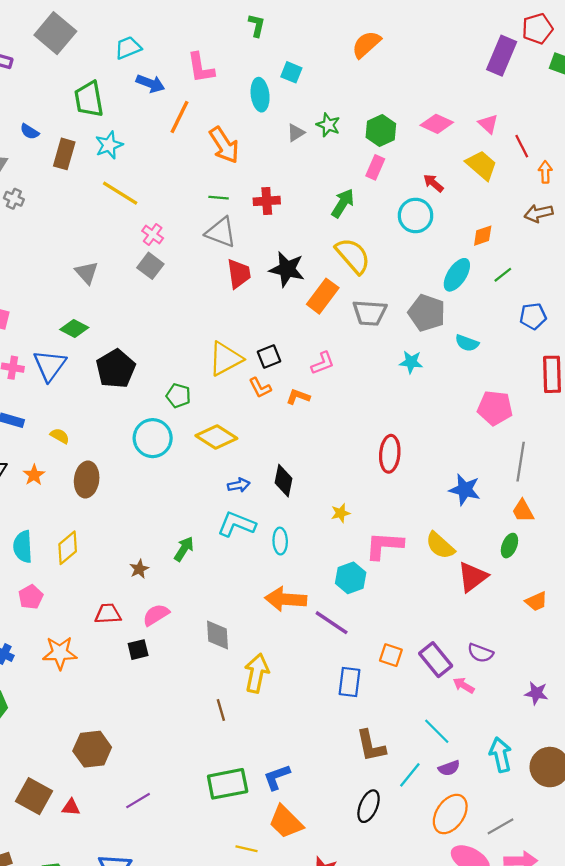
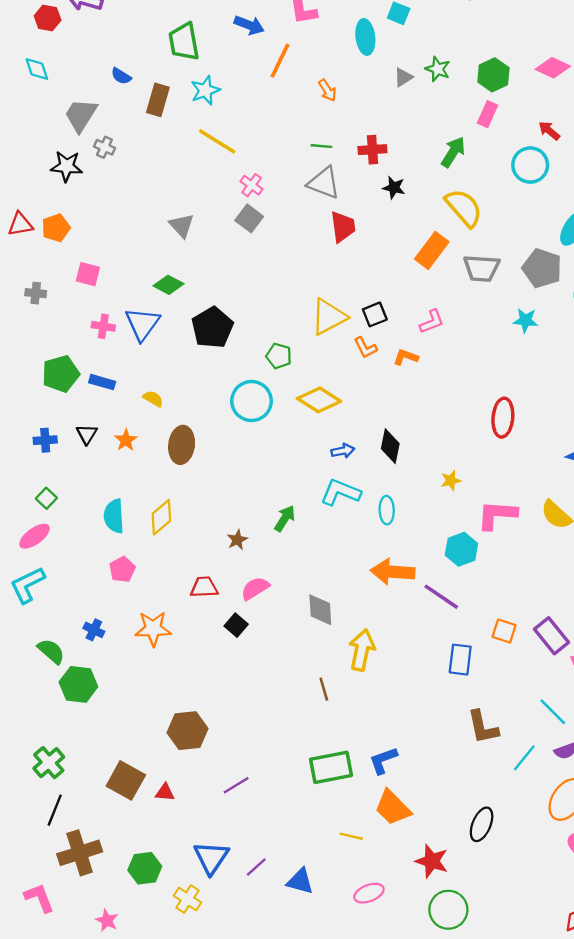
orange arrow: (224, 145) -> (327, 90), size x0.6
black star: (287, 269) -> (394, 188), moved, size x0.6
black square: (138, 650) -> (236, 625), turned -35
black ellipse: (369, 806) -> (482, 824), moved

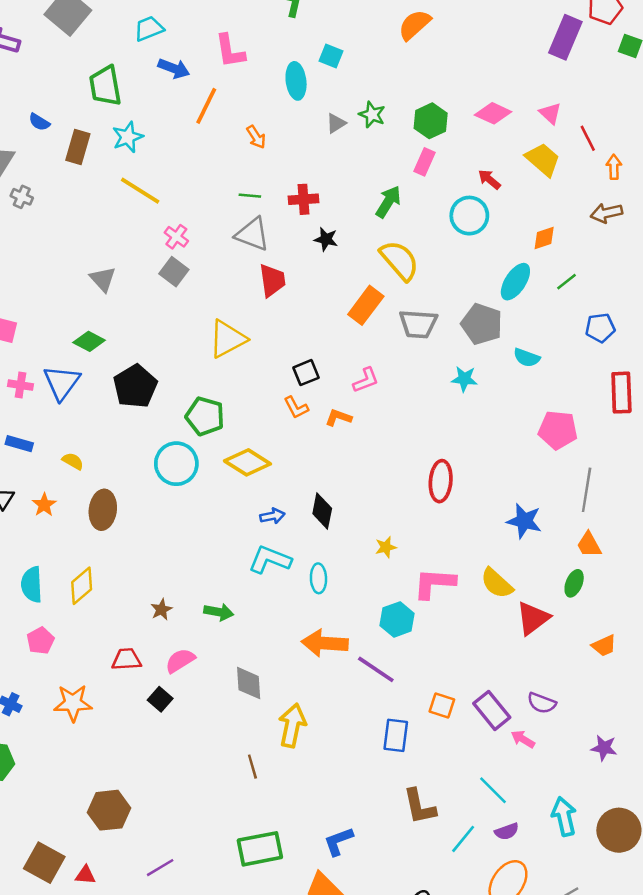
yellow triangle: (329, 317) -> (227, 339), moved
green pentagon: (279, 356) -> (205, 416), size x1.4
green arrow: (285, 518) -> (219, 612), moved, turned 68
blue L-shape: (383, 760) -> (338, 841), moved

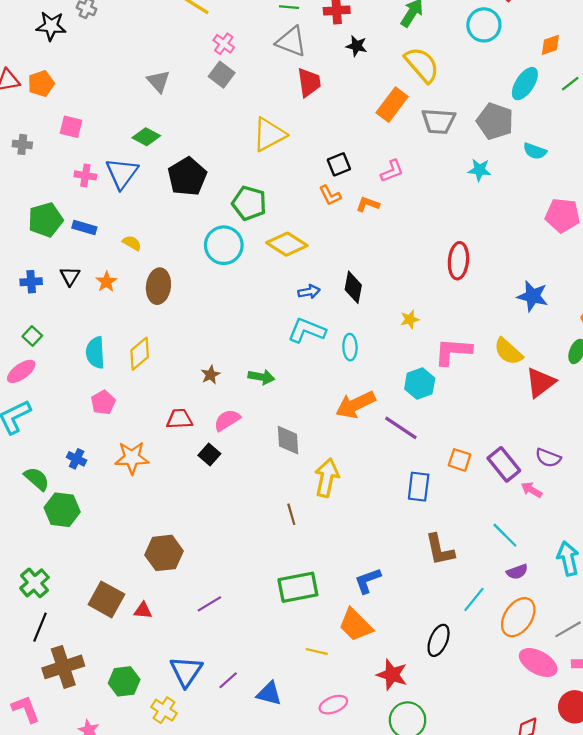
orange arrow: (325, 643) -> (355, 405), turned -30
cyan line: (463, 839) -> (474, 599), moved

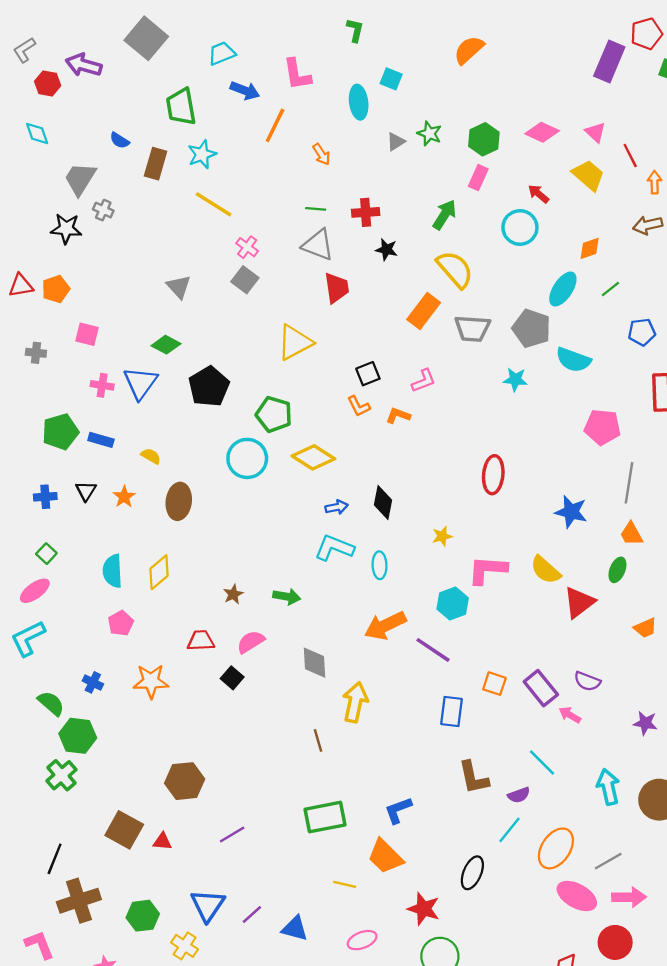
cyan semicircle: (535, 151) -> (573, 360), size x1.4
purple semicircle: (517, 572) -> (519, 795), moved
green cross: (34, 583) -> (62, 775), moved

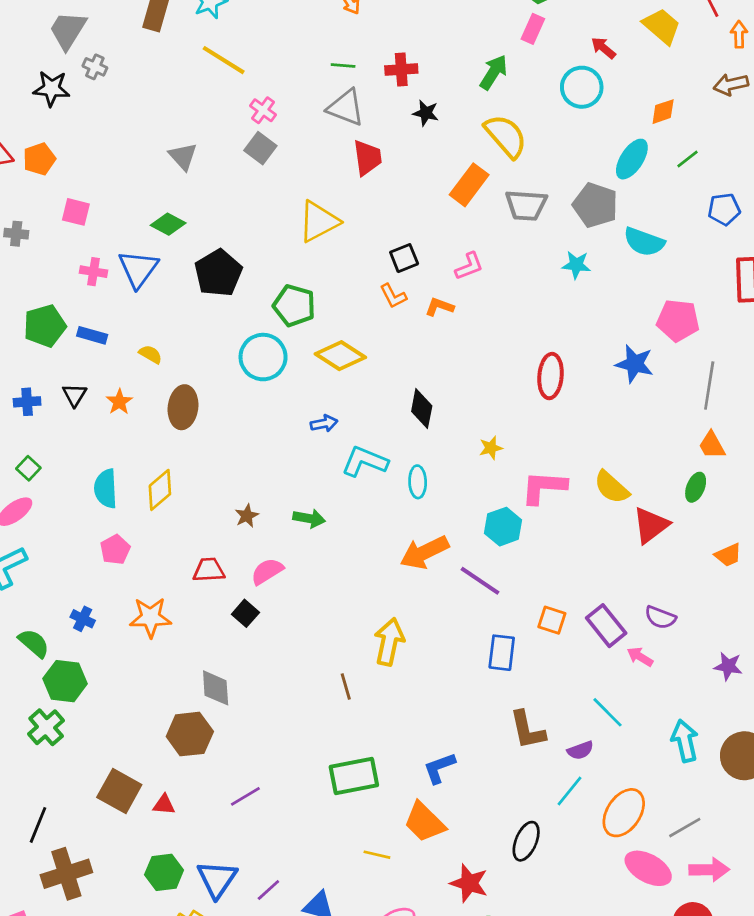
blue arrow: (337, 507) -> (324, 423), moved
blue star: (571, 512) -> (635, 364), moved
gray diamond: (315, 663) -> (216, 688), moved
green hexagon: (143, 916) -> (164, 872), moved

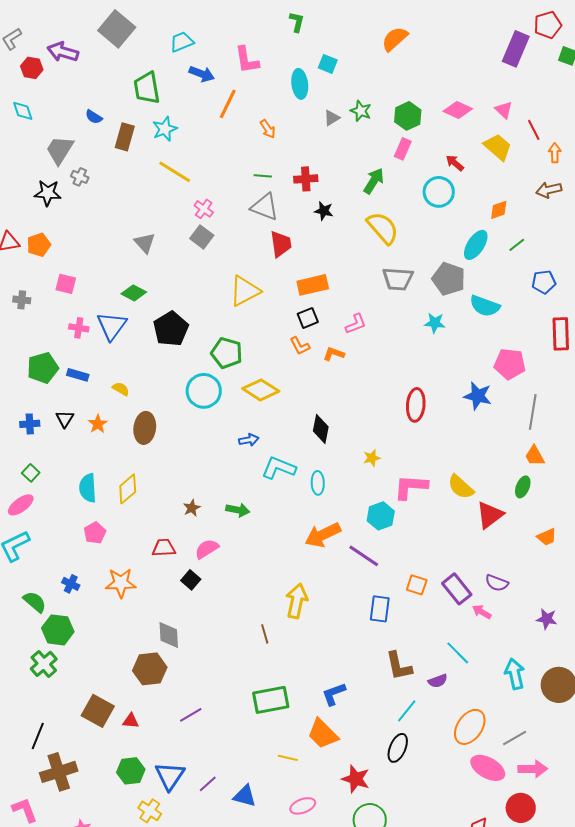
orange rectangle: (469, 185) -> (313, 285), moved, turned 40
cyan line: (569, 791) -> (407, 711), moved

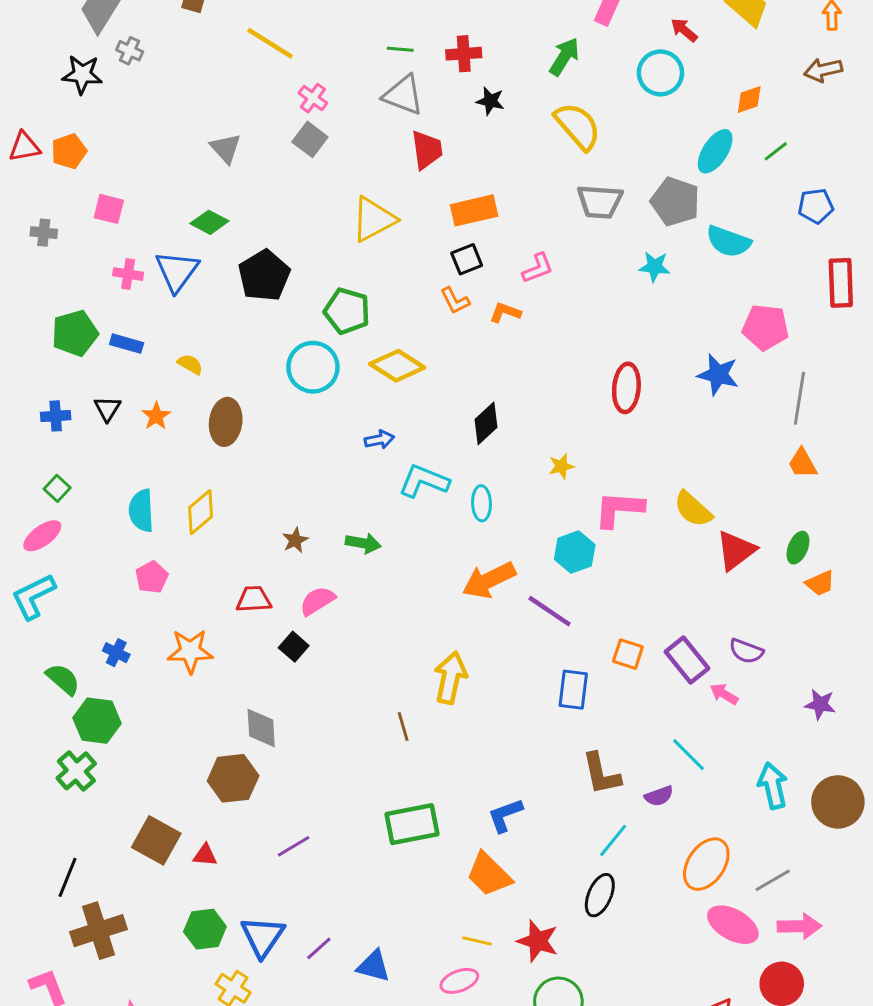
black diamond: (321, 429) -> (486, 423), turned 36
green ellipse: (523, 487) -> (798, 548), moved
yellow line: (288, 758) -> (477, 941), moved

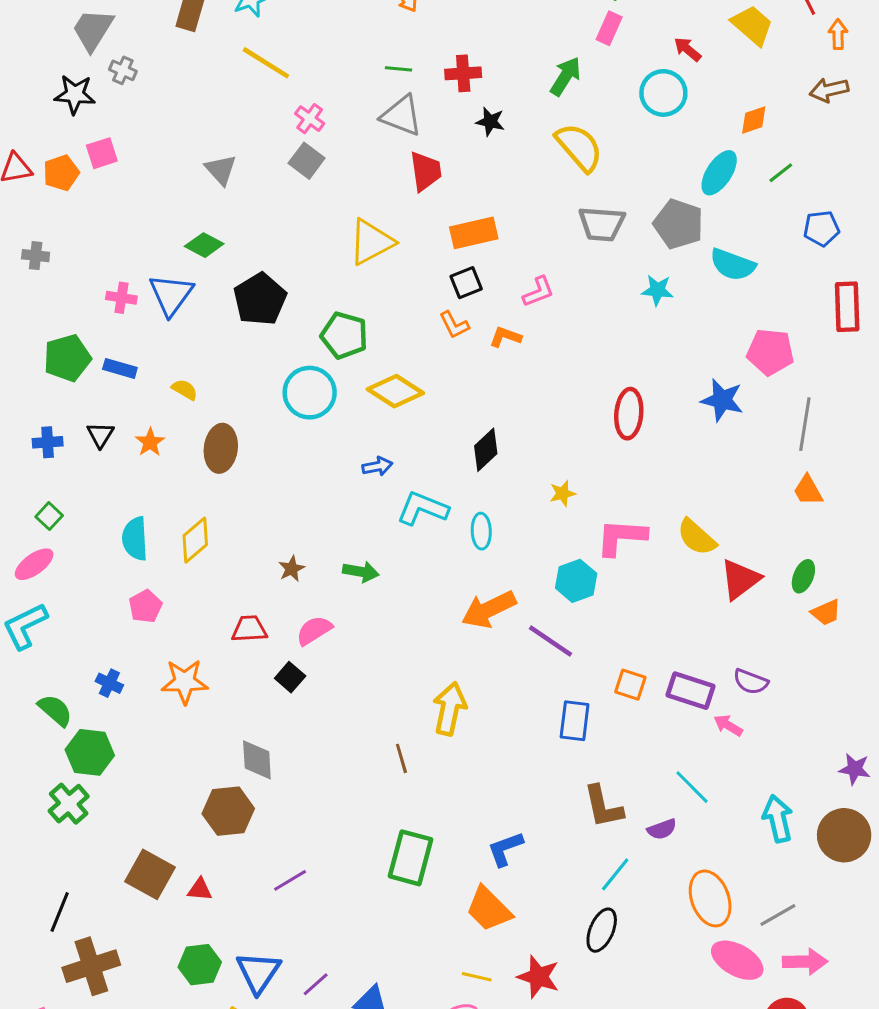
pink square: (109, 209) -> (102, 153), moved, turned -32
purple rectangle: (687, 660) -> (691, 691), turned -33
purple star: (820, 704) -> (855, 769), moved
green rectangle: (412, 824) -> (410, 858), turned -64
orange ellipse: (706, 864) -> (710, 898), turned -54

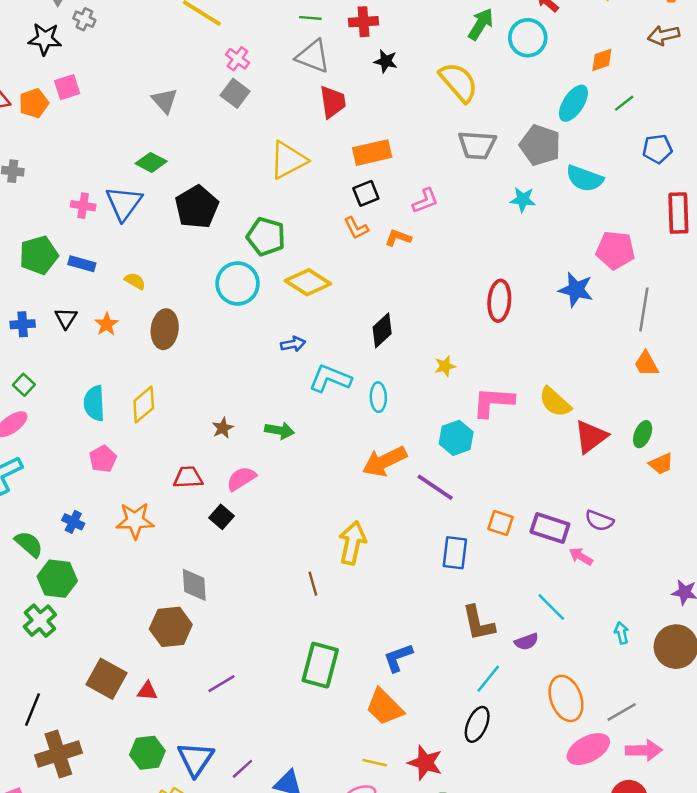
green arrow: (566, 76) -> (481, 24), moved
cyan arrow: (778, 819) -> (622, 633), size x0.6
pink ellipse: (737, 960) -> (588, 749), turned -57

